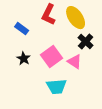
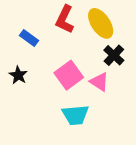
black star: (24, 59) -> (18, 75), moved

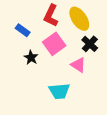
black star: (18, 75) -> (31, 58), moved
pink square: (69, 75) -> (54, 44), moved

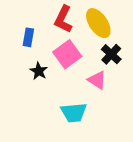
blue rectangle: (23, 30) -> (28, 37), turned 64

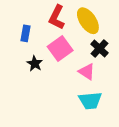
cyan trapezoid: (74, 113) -> (90, 101), moved

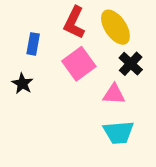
black star: (35, 64) -> (22, 84), moved
pink triangle: (87, 72) -> (114, 94), turned -30

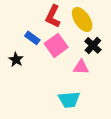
blue rectangle: (33, 44) -> (32, 38), moved, turned -64
cyan trapezoid: (119, 132) -> (69, 100), moved

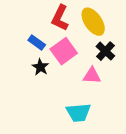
black star: (16, 60) -> (40, 67), moved

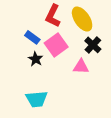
cyan trapezoid: (78, 112) -> (37, 99), moved

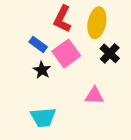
yellow ellipse: (82, 19) -> (97, 23), turned 45
pink triangle: (81, 67) -> (94, 96), moved

